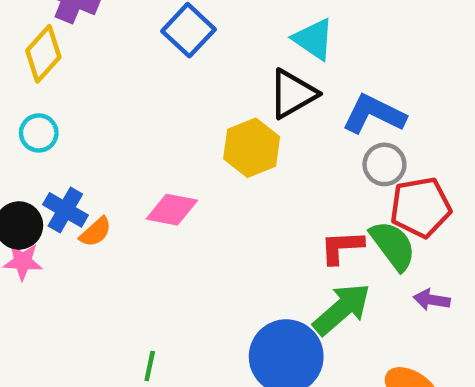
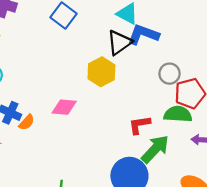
blue L-shape: (374, 114) -> (143, 34), moved
green semicircle: (393, 245) -> (178, 114), turned -44
red L-shape: (342, 247) -> (139, 125), moved

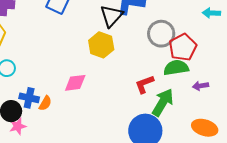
gray circle: (170, 74) -> (161, 34), size x1.4

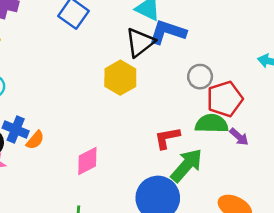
gray circle: (161, 34) -> (200, 77), size x0.7
pink diamond: (75, 83) -> (87, 161), moved, turned -30
purple arrow: (201, 86) -> (239, 137), moved, turned -140

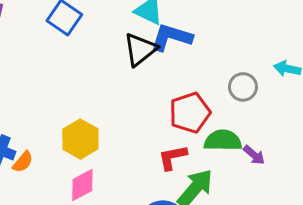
gray circle: (200, 77) -> (243, 87), moved
yellow hexagon: (120, 78) -> (80, 139), moved
red pentagon: (225, 99) -> (190, 113), moved

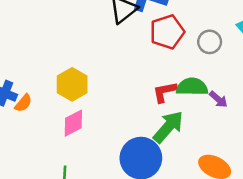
red pentagon: (190, 113) -> (167, 32), moved
red L-shape: (173, 157) -> (165, 92), moved

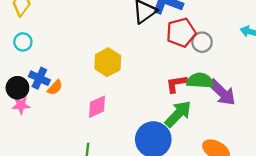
gray circle: (210, 42) -> (202, 42), moved
yellow hexagon: (72, 84) -> (108, 62), moved
purple arrow: (218, 99) -> (222, 92), size x1.8

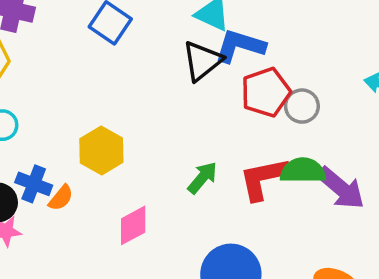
yellow hexagon: (108, 62) -> (101, 151), moved
red L-shape: (176, 84) -> (264, 179), size x1.4
green arrow: (178, 114) -> (202, 178), moved, size x0.7

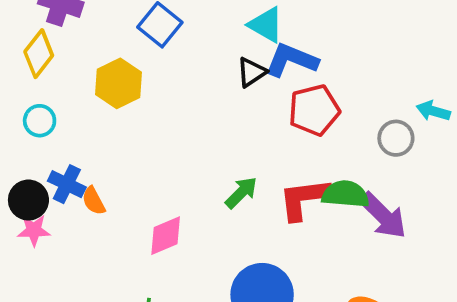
black triangle: (202, 61) -> (252, 72), size x0.7
gray circle: (302, 106) -> (396, 138), moved
yellow hexagon: (101, 151) -> (119, 83), moved
orange semicircle: (61, 198) -> (94, 201), turned 108

